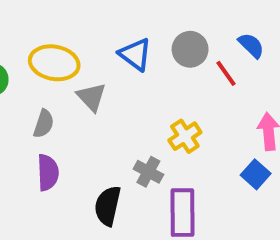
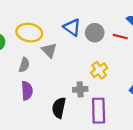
gray circle: (190, 49) -> (95, 33), moved
red line: (226, 73) -> (120, 37), turned -40
gray cross: (148, 172) -> (80, 89), turned -32

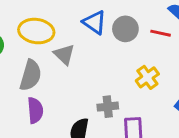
gray semicircle: (24, 65) -> (31, 75), size x1.5
yellow cross: (99, 70) -> (147, 77), moved

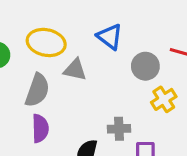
gray circle: (125, 29) -> (145, 66), moved
gray triangle: (64, 54) -> (75, 70), turned -35

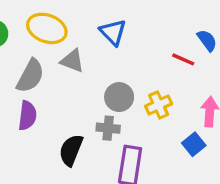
gray circle: (145, 66) -> (119, 97), moved

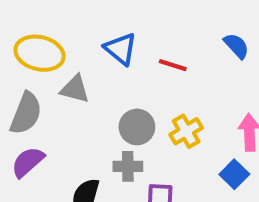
red line: (183, 59) -> (173, 65), moved
purple semicircle: (27, 116) -> (28, 162), turned -132

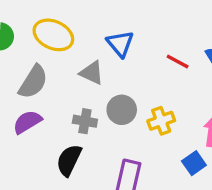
red line: (173, 65) -> (178, 62), moved
gray triangle: (75, 89) -> (92, 73), moved
gray cross: (128, 166) -> (85, 121), moved

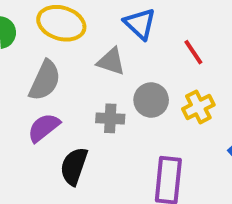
red line: (178, 62) -> (193, 52), moved, turned 35
black semicircle: (69, 160) -> (74, 166), moved

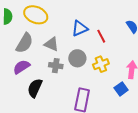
blue triangle: (140, 24) -> (80, 28), moved, turned 48
gray triangle: (111, 62) -> (51, 44), moved

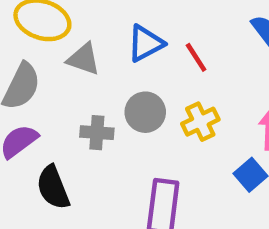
gray triangle: (51, 44) -> (84, 59), moved
black semicircle: (35, 88) -> (53, 187), turned -42

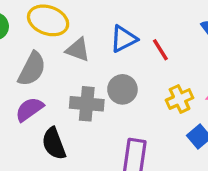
yellow cross: (200, 122) -> (180, 99), moved
gray cross: (97, 133) -> (87, 104), size x1.4

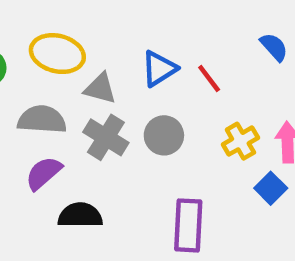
gray semicircle: (32, 69) -> (42, 120), turned -108
gray cross: (87, 104) -> (106, 137), moved, turned 32
black semicircle: (54, 144) -> (80, 215), turned 116

